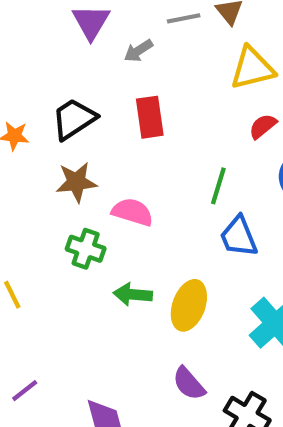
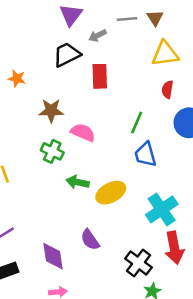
black trapezoid: (74, 119) -> (67, 54), moved
red semicircle: (263, 126) -> (167, 89), turned -48
yellow ellipse: (189, 305) -> (111, 193), turned 36
purple semicircle: (189, 384) -> (90, 240), moved

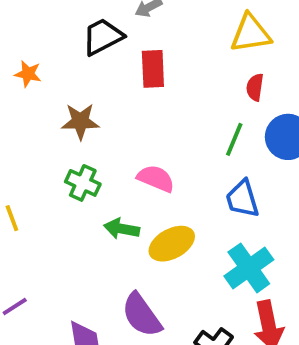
green line: (137, 123) -> (234, 139), moved
pink semicircle: (83, 132) -> (156, 178), moved
blue trapezoid: (145, 154) -> (242, 199), moved
purple semicircle: (90, 240) -> (142, 315), size x1.4

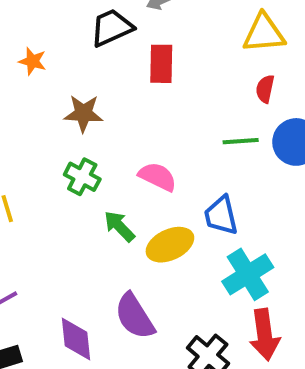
green line: (234, 139) -> (241, 141), turned 60
blue trapezoid: (242, 199) -> (221, 216), moved
green arrow: (122, 229) -> (119, 226), turned 32

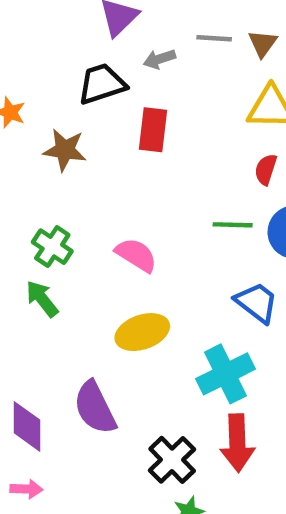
brown star: (83, 113) -> (65, 150), moved
blue trapezoid: (221, 216) -> (257, 302), moved, turned 135
green arrow: (119, 226) -> (42, 299), moved

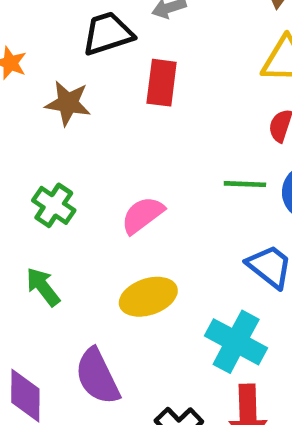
pink semicircle: (136, 255) -> (143, 215), turned -69
green arrow: (42, 299) -> (43, 287), moved
cyan cross: (225, 374) -> (236, 342), turned -36

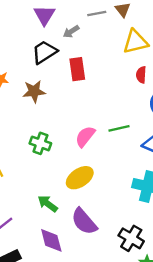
green line: (245, 184) -> (119, 128), moved
green arrow: (43, 287) -> (48, 204), moved
yellow ellipse: (148, 297) -> (80, 178), moved

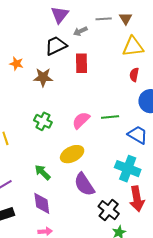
purple semicircle: (84, 222) -> (84, 184), moved

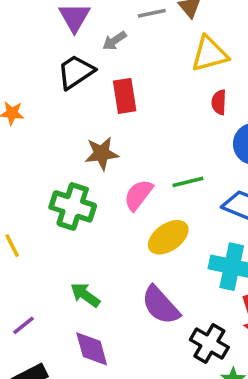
brown star: (43, 77) -> (102, 153), moved
green cross: (43, 121) -> (73, 206), size x1.4
yellow ellipse: (72, 154) -> (168, 237), moved

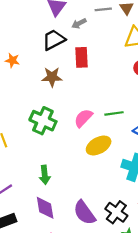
brown star: (102, 153) -> (52, 77), moved
green arrow: (85, 295) -> (45, 175), turned -138
purple semicircle: (161, 305) -> (84, 213), moved

